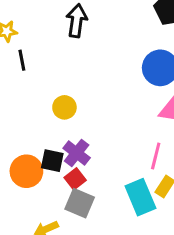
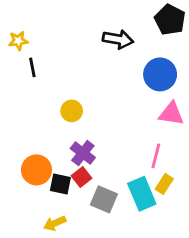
black arrow: (77, 21) -> (118, 39), moved, turned 92
black square: (52, 161) -> (60, 184), moved
gray square: (80, 203) -> (104, 199), moved

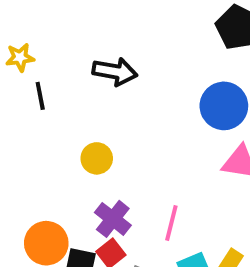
black arrow: (118, 39) -> (115, 72), moved
pink line: (156, 156) -> (171, 223), moved

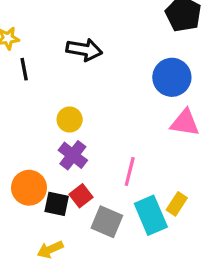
purple cross: (113, 219) -> (73, 155), moved

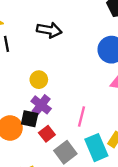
black square: (57, 204) -> (30, 119), moved
gray square: (107, 222) -> (65, 152), turned 30

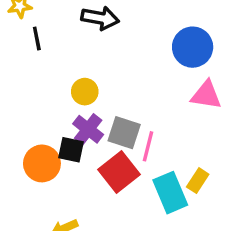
red square: (47, 134) -> (119, 172), moved, size x1.6
gray square: (65, 152) -> (124, 133), moved, turned -35

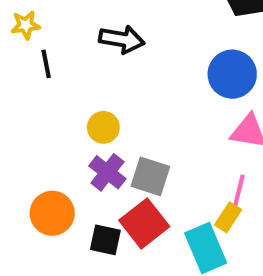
pink line: (148, 146) -> (238, 193), moved
black square: (71, 150) -> (105, 240), moved
yellow rectangle: (198, 181) -> (228, 217), moved

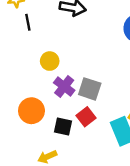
yellow circle: (103, 127) -> (50, 61), moved
red square: (144, 223) -> (86, 117), size x0.7

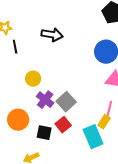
gray square: (90, 89) -> (66, 102), turned 30

